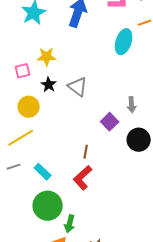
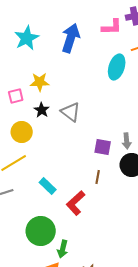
gray arrow: (132, 105) -> (127, 141), moved
purple square: (110, 122) -> (103, 147), turned -36
brown line: (86, 152) -> (98, 177), moved
cyan rectangle: (43, 172) -> (48, 186), moved

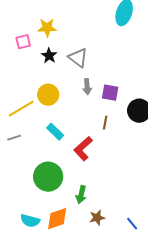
yellow circle: (22, 132) -> (48, 95), moved
gray arrow: (127, 141) -> (87, 87), moved
green arrow: (63, 249) -> (81, 195), moved

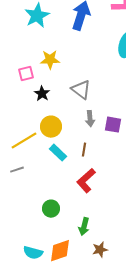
black star: (49, 56) -> (42, 94), moved
brown line: (105, 123) -> (84, 150), moved
cyan rectangle: (55, 132) -> (58, 153), moved
green circle: (48, 177) -> (51, 209), size x0.6

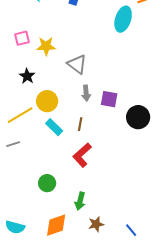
yellow star: (50, 60) -> (46, 46), moved
pink square: (26, 74) -> (22, 38), moved
black star: (42, 94) -> (27, 76), moved
cyan semicircle: (33, 253) -> (15, 227), moved

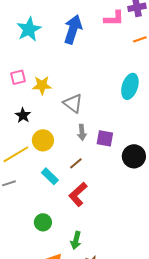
cyan ellipse: (123, 19) -> (130, 86), moved
brown line: (80, 124) -> (76, 163), turned 40
cyan rectangle: (54, 127) -> (50, 176), moved

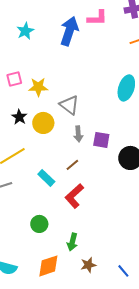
pink L-shape: (114, 18) -> (97, 18), moved
cyan star: (29, 29) -> (25, 31), size x0.7
yellow circle: (43, 140) -> (43, 123), moved

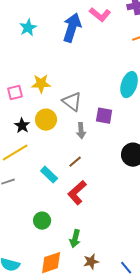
pink L-shape: (97, 18) -> (100, 15), turned 40
pink square: (14, 79) -> (15, 93), moved
black star: (19, 117) -> (22, 126), moved
purple square: (101, 140) -> (104, 116), moved

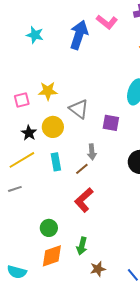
cyan star: (28, 28) -> (35, 35), turned -30
gray arrow: (81, 131) -> (92, 152), moved
cyan rectangle: (49, 175) -> (56, 162), moved, turned 36
orange diamond: (51, 263) -> (52, 256), moved

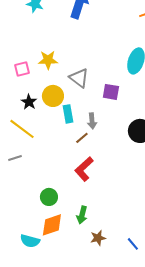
yellow line: (22, 160) -> (22, 129), turned 68
cyan rectangle: (56, 162) -> (68, 114), moved
cyan semicircle: (17, 272) -> (30, 241), moved

